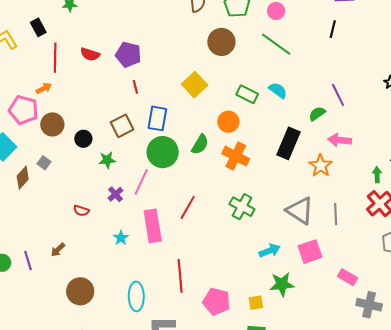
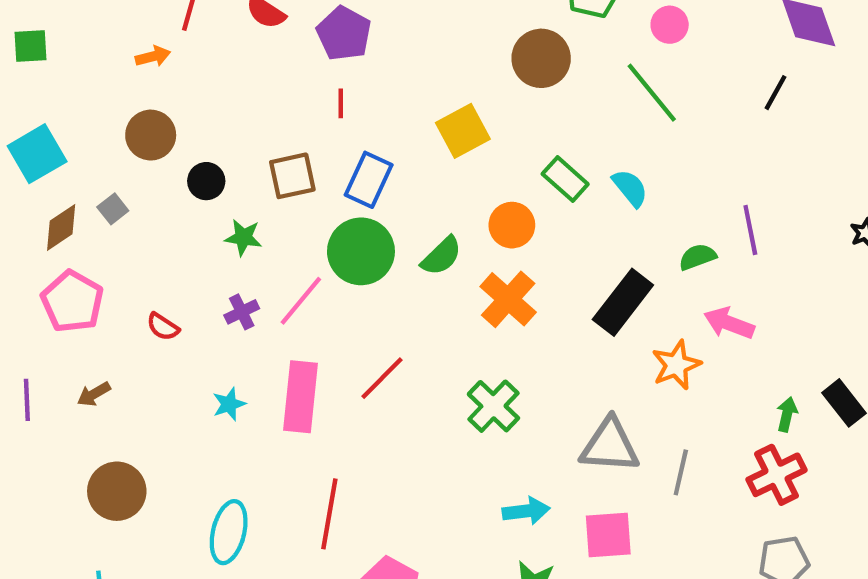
pink pentagon: (23, 110) -> (72, 302), moved
gray triangle: (300, 211) -> (610, 446), turned -44

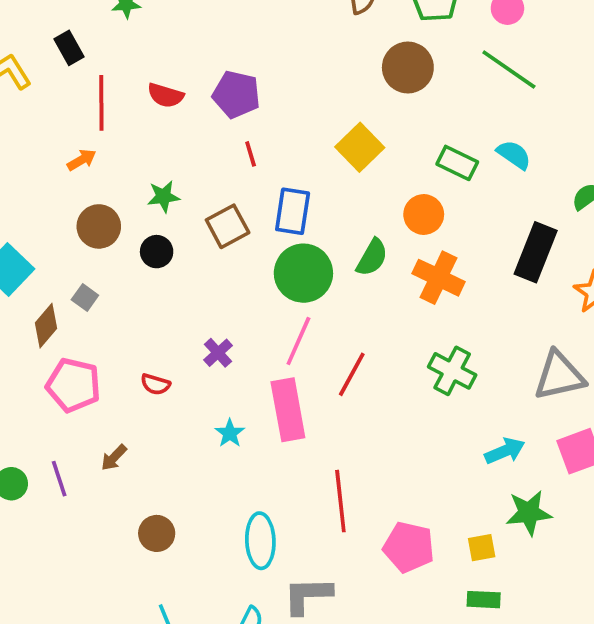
green star: (243, 237) -> (163, 196), moved
pink line: (301, 301) -> (298, 341), moved
brown circle: (117, 491) -> (157, 533), size x0.7

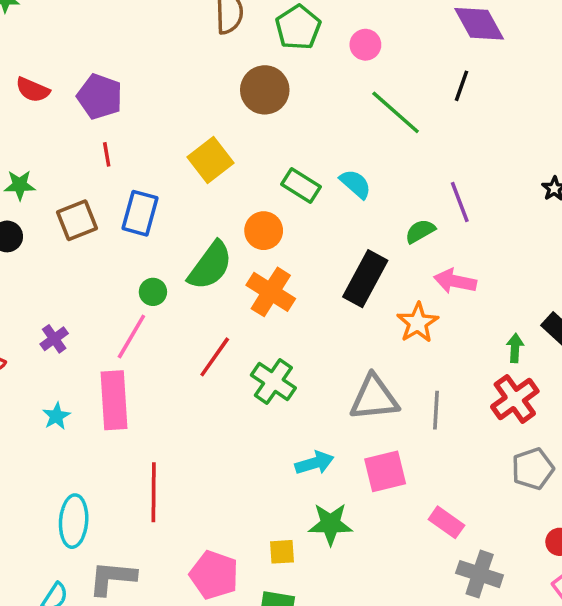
green line: (509, 70) -> (396, 112), moved
green semicircle: (372, 257) -> (210, 266), size x1.4
green circle: (303, 273) -> (153, 292), moved, size x0.5
red line: (352, 374) -> (215, 357), moved
pink pentagon: (409, 547) -> (214, 575), moved

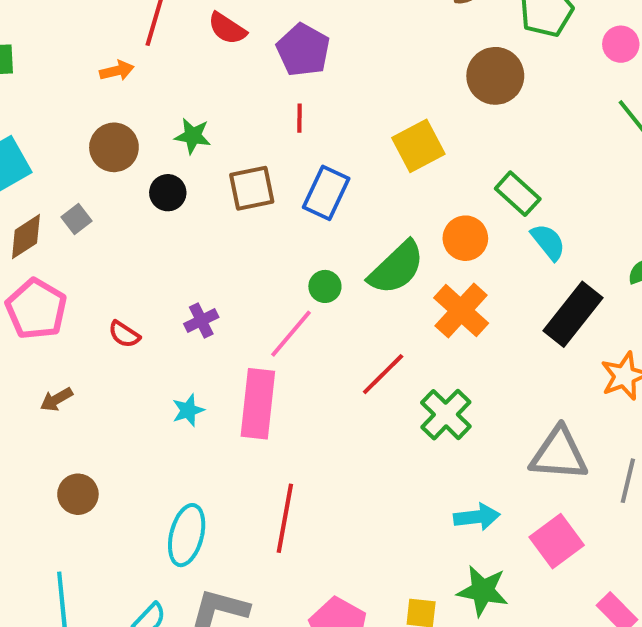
cyan semicircle: (355, 184) -> (548, 242), moved
pink square: (385, 471) -> (557, 541), turned -33

